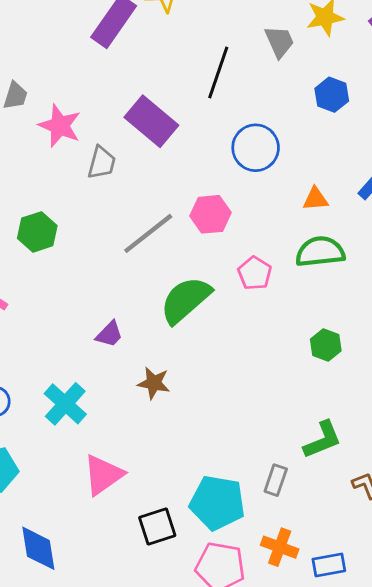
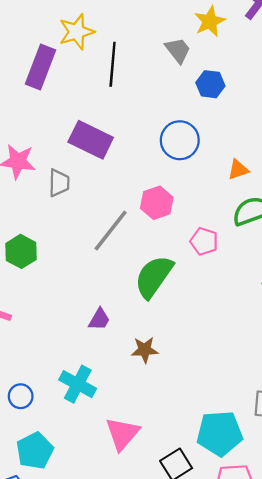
black line: (218, 73) -> (113, 64), moved
blue hexagon: (332, 95) -> (210, 84), moved

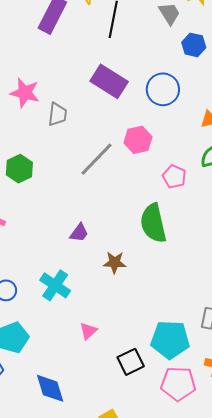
purple rectangle: (91, 140) -> (109, 81), moved
green semicircle: (154, 277) -> (153, 223), moved, turned -54
pink triangle: (122, 434) -> (88, 331), size x0.6

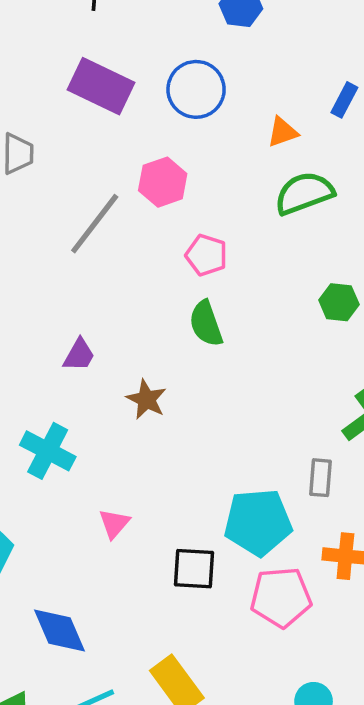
pink pentagon: (174, 177) -> (206, 255), moved
green semicircle: (153, 223) -> (206, 324), size x0.7
brown star: (115, 262) -> (146, 399), turned 30
black square: (131, 362) -> (194, 569), turned 36

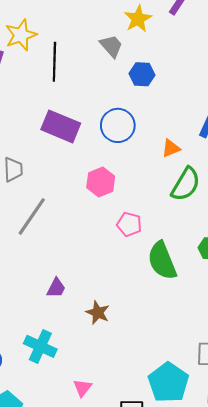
green semicircle: (304, 193) -> (186, 184), turned 144
gray line: (95, 224) -> (32, 216), moved
green semicircle: (206, 324) -> (162, 261), moved, size x1.4
cyan pentagon: (258, 522) -> (168, 383), turned -30

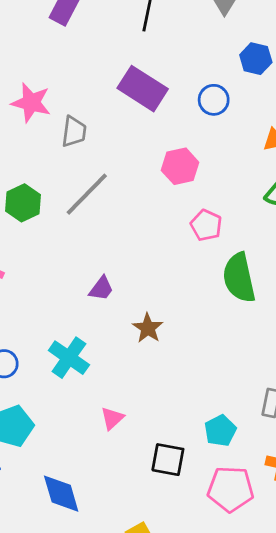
blue hexagon: (142, 74) -> (256, 59), moved
blue circle: (118, 125) -> (214, 100), size x0.7
cyan pentagon: (168, 383) -> (220, 431), size x0.6

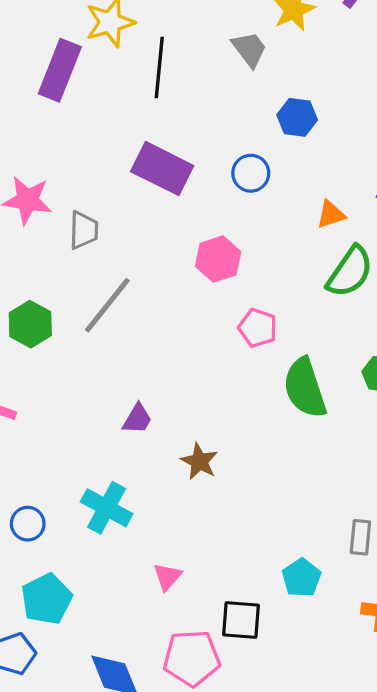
pink pentagon: (231, 489) -> (192, 658), moved

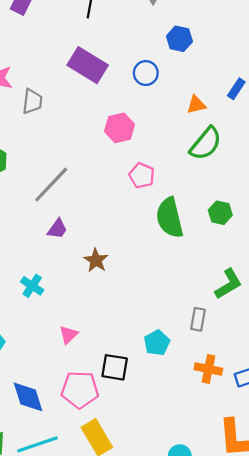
gray line: (107, 305) -> (51, 185), moved
cyan cross: (107, 508) -> (32, 286), size x0.7

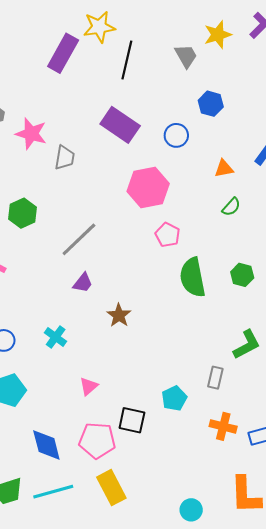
pink hexagon: (120, 128) -> (148, 188), size x1.4
green semicircle: (206, 144) -> (231, 207), size x0.6

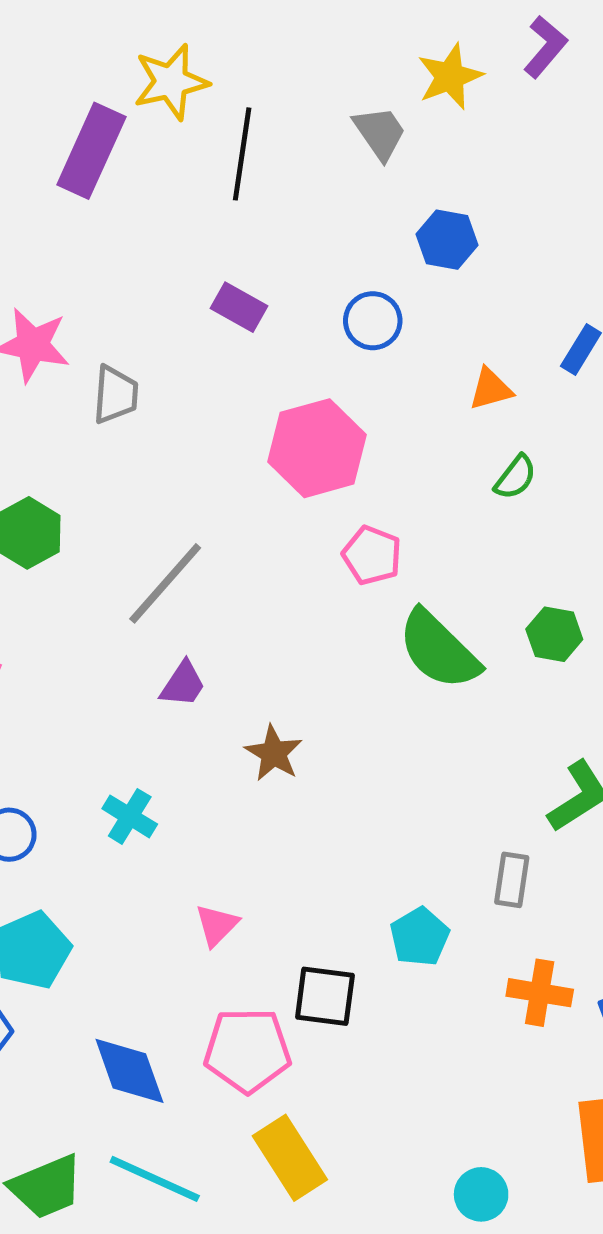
purple rectangle: (120, 125) -> (239, 307), size x0.6
green semicircle: (193, 277) -> (439, 650), turned -30
cyan line: (53, 492) -> (155, 1179), turned 45

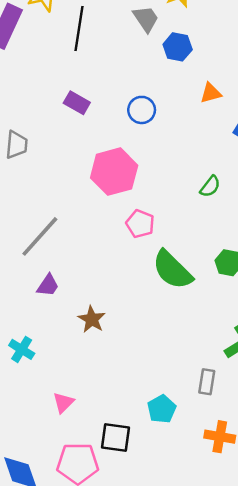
blue hexagon: (447, 240) -> (178, 47), moved
orange triangle: (491, 389) -> (211, 93), moved

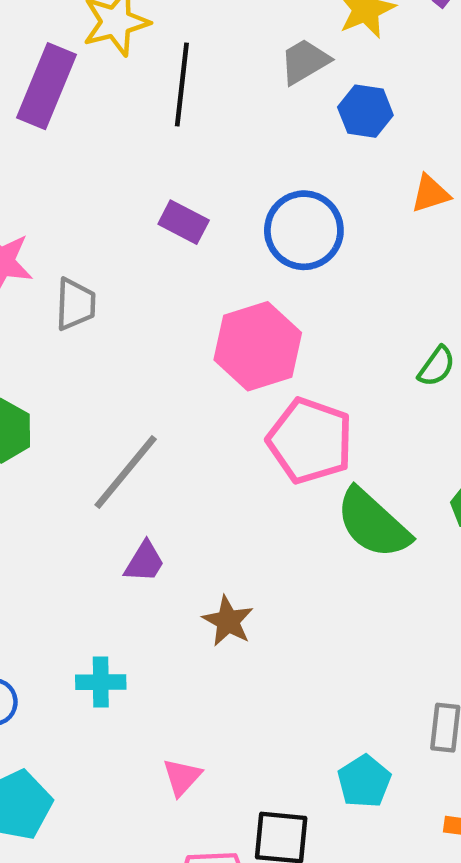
gray trapezoid: (146, 19) -> (305, 62), turned -84
blue circle: (142, 110) -> (304, 230), size x1.5
pink pentagon: (140, 224) -> (310, 441), size x1.6
cyan cross: (22, 349) -> (101, 682), turned -30

